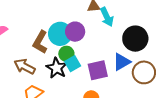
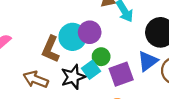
green circle: (66, 54) -> (101, 57), moved
black star: (57, 68) -> (73, 77), turned 30

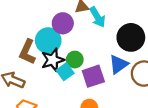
purple circle: (90, 32) -> (63, 23), moved
black star: (73, 77) -> (53, 60), moved

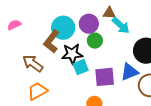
cyan arrow: (97, 17) -> (121, 26), turned -30
cyan circle: (48, 41) -> (63, 28), moved
green circle: (75, 60) -> (95, 41), moved

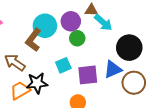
black star: (72, 54) -> (37, 83), moved

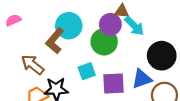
purple circle: (71, 21) -> (110, 24), moved
green circle: (77, 38) -> (104, 42), size x1.5

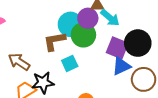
cyan circle: (69, 26) -> (70, 24), moved
brown L-shape: (55, 41) -> (54, 41), moved, turned 45
purple square: (113, 84) -> (117, 48), moved, turned 30

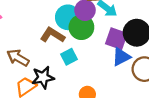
brown L-shape: (54, 41) -> (52, 35), turned 45

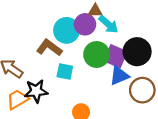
green circle: (81, 27) -> (97, 54), moved
cyan square: (69, 57) -> (65, 72), turned 35

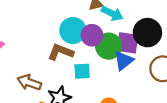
purple circle: (85, 24) -> (92, 35), moved
blue triangle: (119, 76) -> (124, 61), moved

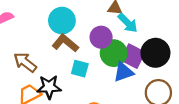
cyan circle: (73, 31) -> (62, 21), moved

